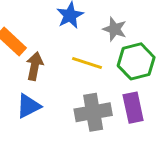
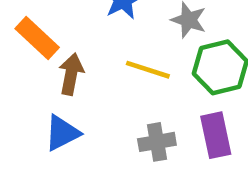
gray cross: (93, 112) -> (157, 142), size x0.7

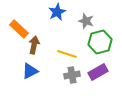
yellow line: (148, 70) -> (67, 54), moved
purple rectangle: (216, 135) -> (98, 72), turned 72

